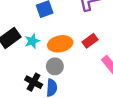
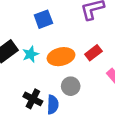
gray circle: (55, 66) -> (71, 86), moved

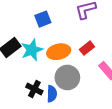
cyan star: (30, 54) -> (32, 50), size x1.5
gray circle: (71, 86) -> (67, 77), size x1.5

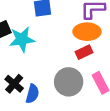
orange ellipse: (59, 52) -> (87, 32), moved
gray circle: (67, 77) -> (69, 82), moved

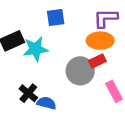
gray circle: (69, 82) -> (80, 71), moved
blue semicircle: (32, 94) -> (47, 103), turned -90

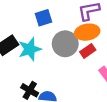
gray circle: (80, 71) -> (65, 44), moved

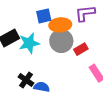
orange ellipse: (87, 32) -> (60, 25), moved

